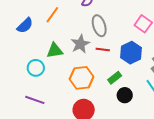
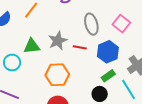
gray ellipse: (99, 26) -> (91, 24), moved
green rectangle: (115, 78) -> (108, 76), moved

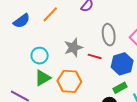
green triangle: (32, 46) -> (43, 78), moved, turned -30
cyan circle: (12, 63) -> (40, 56), moved

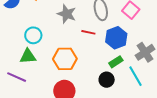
gray star: (73, 48) -> (67, 14), moved, turned -30
green triangle: (43, 78) -> (28, 56), moved, turned 30

